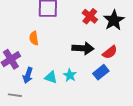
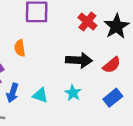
blue rectangle: (101, 72) -> (113, 98), moved
cyan star: (70, 75) -> (73, 93), moved

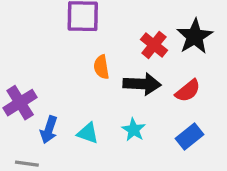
red cross: (87, 22) -> (154, 45), moved
orange semicircle: (20, 48) -> (101, 67), moved

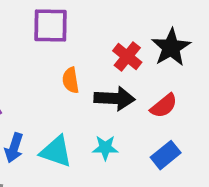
cyan star: (134, 130) -> (105, 148), turned -30
cyan triangle: (88, 133) -> (56, 151), size x1.4

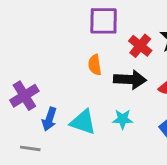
purple square: (51, 25) -> (104, 21), moved

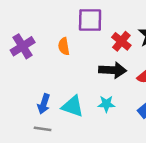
orange semicircle: (95, 65) -> (64, 46), moved
purple cross: (24, 96) -> (23, 46), moved
gray line: (30, 148) -> (43, 129), moved

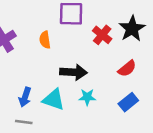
black arrow: (113, 70) -> (74, 72), moved

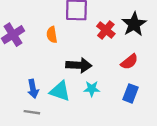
blue arrow: (25, 97) -> (33, 89), turned -30
blue rectangle: (128, 102) -> (131, 93), turned -30

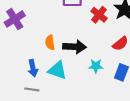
orange semicircle: (52, 35) -> (50, 43), moved
cyan star: (92, 89) -> (96, 66), moved

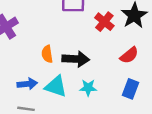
cyan star: (96, 66) -> (88, 88), moved
blue arrow: (33, 68) -> (27, 84), turned -84

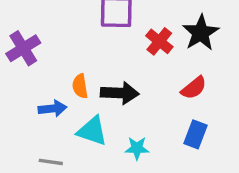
blue arrow: (27, 84) -> (53, 109), moved
cyan star: (88, 88) -> (137, 148), moved

